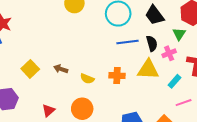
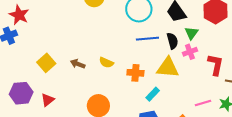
green triangle: (179, 34) -> (191, 33), moved
yellow semicircle: (87, 79) -> (106, 63), moved
cyan rectangle: (174, 81) -> (153, 94), moved
red triangle: (48, 110) -> (48, 100), moved

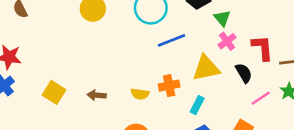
black semicircle: (172, 41) -> (244, 73), moved
yellow square: (46, 63) -> (54, 92), moved
yellow semicircle: (106, 63) -> (140, 94), moved

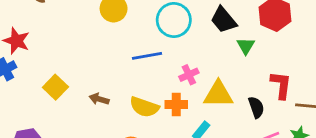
blue line: (172, 40) -> (147, 56), moved
pink cross: (227, 41) -> (189, 75), moved
yellow semicircle: (140, 94) -> (144, 107), size x1.5

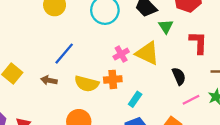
blue line: (147, 56) -> (64, 54), moved, turned -35
red L-shape: (281, 85) -> (198, 43), moved
yellow triangle: (218, 94) -> (147, 53), moved, turned 30

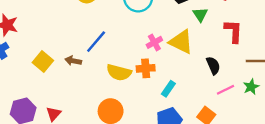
brown arrow: (49, 80) -> (73, 61), moved

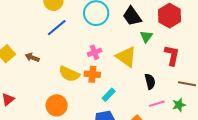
blue line: (96, 42) -> (57, 28), moved
pink cross: (154, 42) -> (95, 52), moved

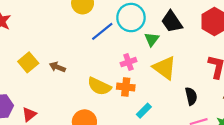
blue line: (57, 28) -> (102, 31), moved
green triangle: (146, 37) -> (152, 39), moved

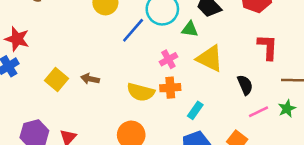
green triangle: (152, 39) -> (190, 29), turned -49

